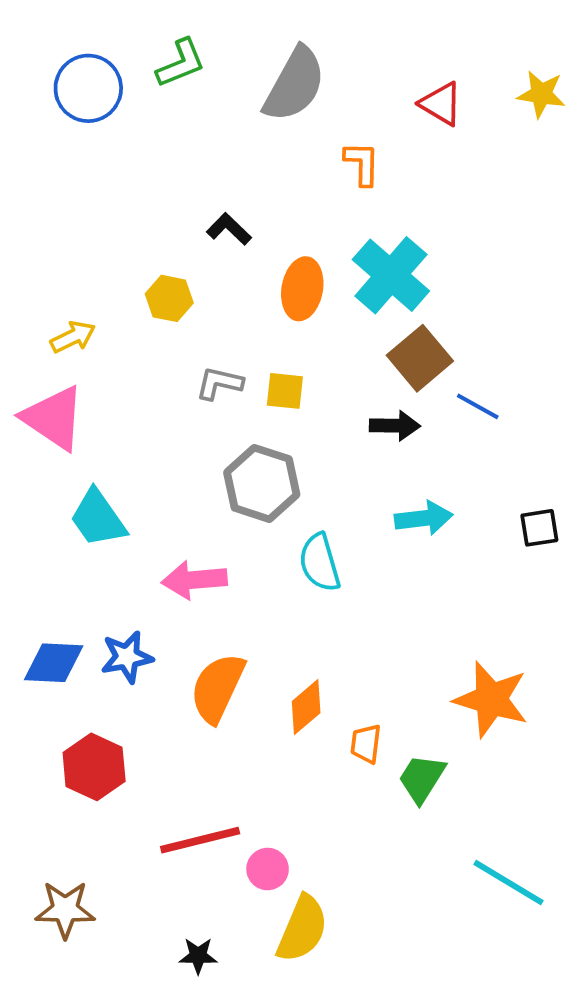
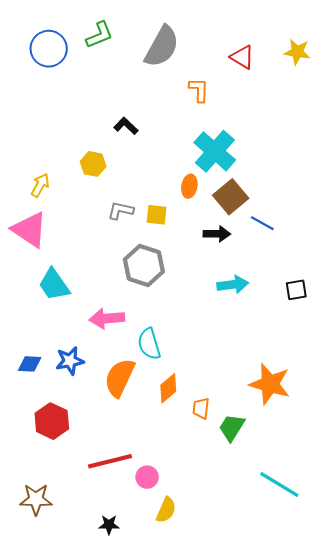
orange ellipse: (302, 289) -> (189, 186), moved, size x0.7
yellow arrow: (73, 337) -> (40, 185), turned -35
cyan semicircle: (320, 563) -> (149, 344), moved
blue diamond: (54, 663) -> (30, 364), size x0.7
yellow semicircle: (302, 929) -> (166, 510), size x0.7

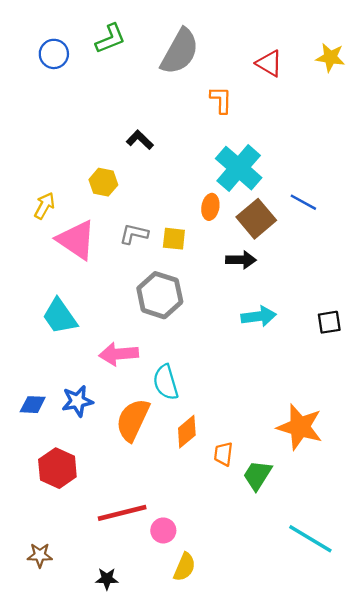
blue circle: (49, 49) -> (54, 54), size x0.7
blue line: (262, 223) -> (303, 202), moved
pink triangle: (30, 230) -> (76, 240), moved
brown star: (36, 499) -> (40, 555), size x0.7
black star: (109, 525) -> (107, 579), moved

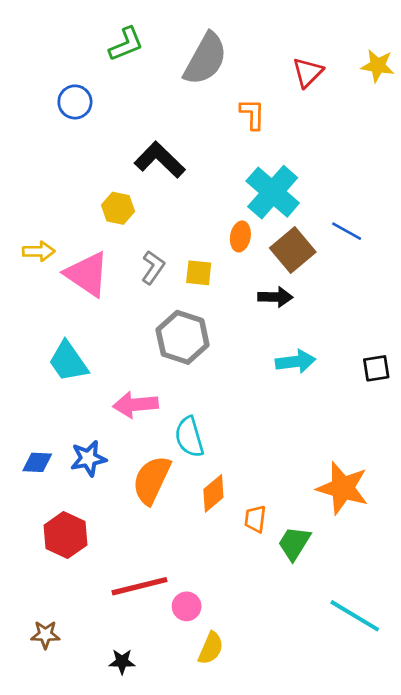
blue circle: (54, 54) -> (75, 102), moved
red triangle: (269, 63) -> (308, 72), turned 44
black L-shape: (140, 140) -> (160, 160), size x1.6
yellow arrow: (44, 206) -> (39, 251), moved, turned 60
gray L-shape: (134, 234) -> (153, 267), turned 112

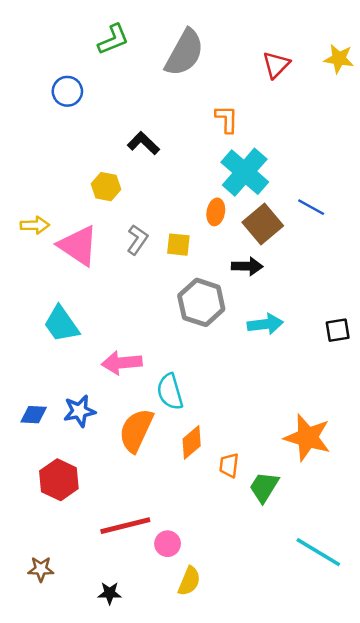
orange L-shape: (252, 114) -> (227, 119), moved
black L-shape: (160, 160) -> (143, 143), size x0.7
gray hexagon: (183, 337) -> (201, 302), moved

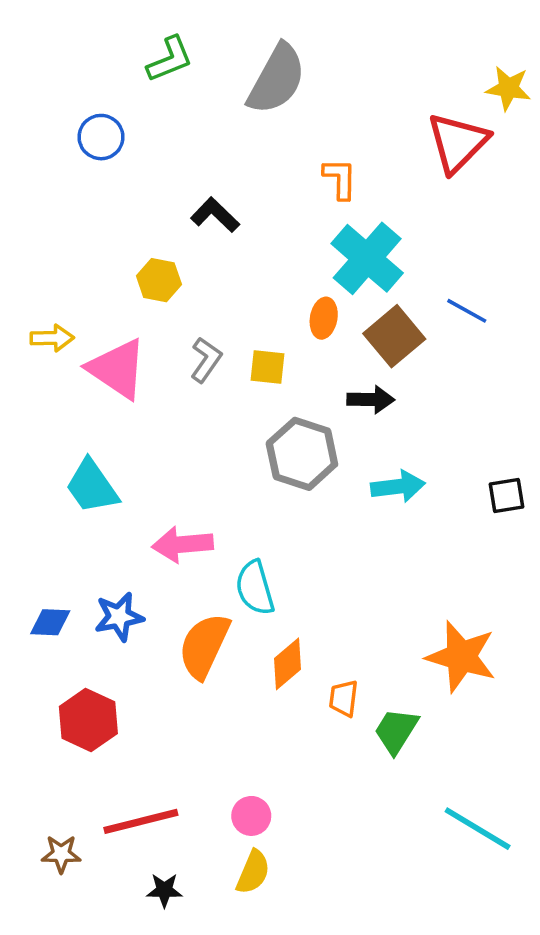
red triangle: (276, 65) -> (458, 142), moved, size x1.5
red line: (125, 526) -> (141, 821), moved
yellow semicircle: (189, 581) -> (253, 872), moved

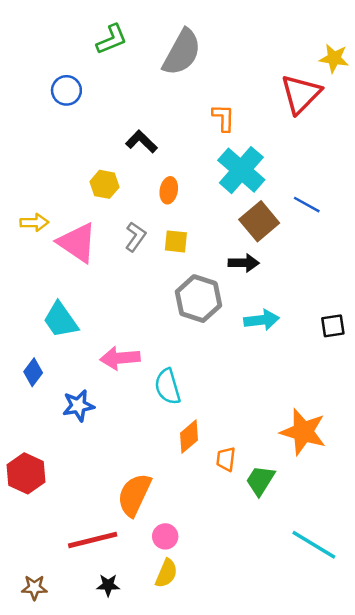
orange ellipse: (324, 318) -> (169, 190), moved
blue diamond: (50, 622) -> (33, 372), moved, turned -56
orange semicircle: (204, 646) -> (134, 495), moved
red hexagon: (88, 720) -> (26, 473), moved
brown star: (61, 854) -> (34, 588), moved

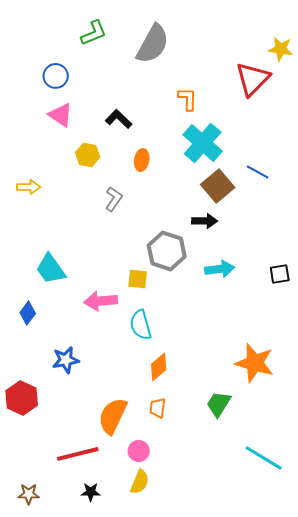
yellow square: (176, 241) -> (138, 279), moved
pink triangle: (77, 243) -> (61, 115), moved, size x0.7
blue star: (78, 406) -> (66, 360), moved
orange trapezoid: (226, 459) -> (158, 408), moved

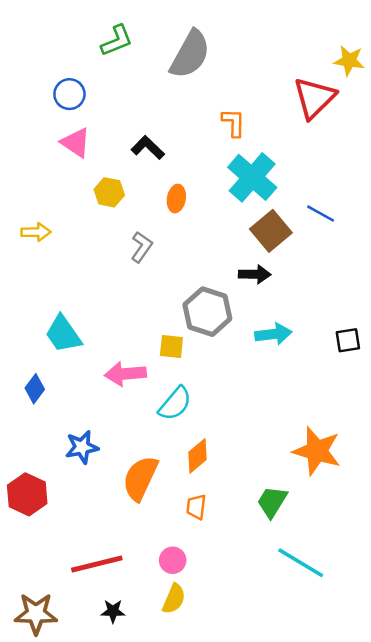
cyan semicircle: (141, 325) -> (175, 404), turned -124
orange semicircle: (113, 416) -> (140, 478), moved
cyan line: (264, 458) -> (301, 563), moved
brown star: (29, 494) -> (36, 614), size x1.6

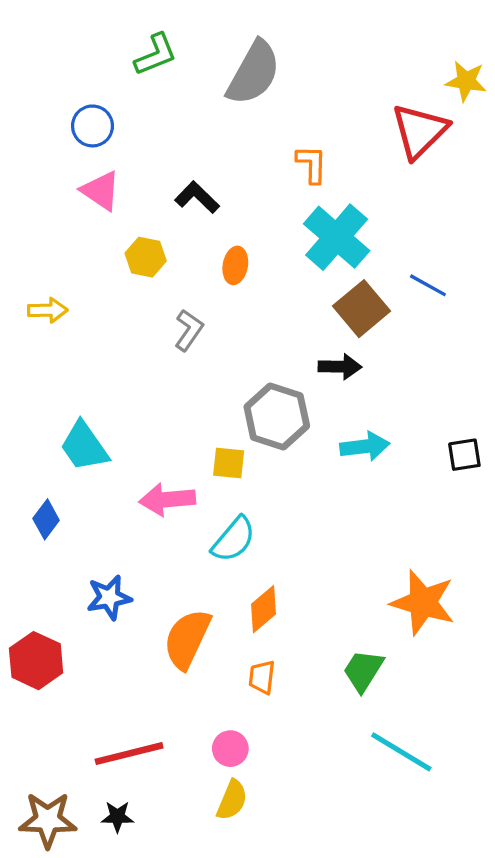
black star: (113, 611) -> (117, 817), moved

